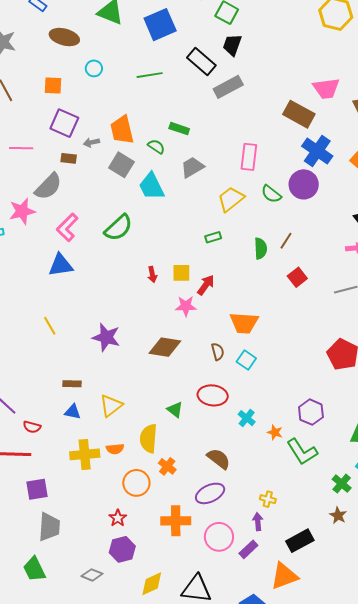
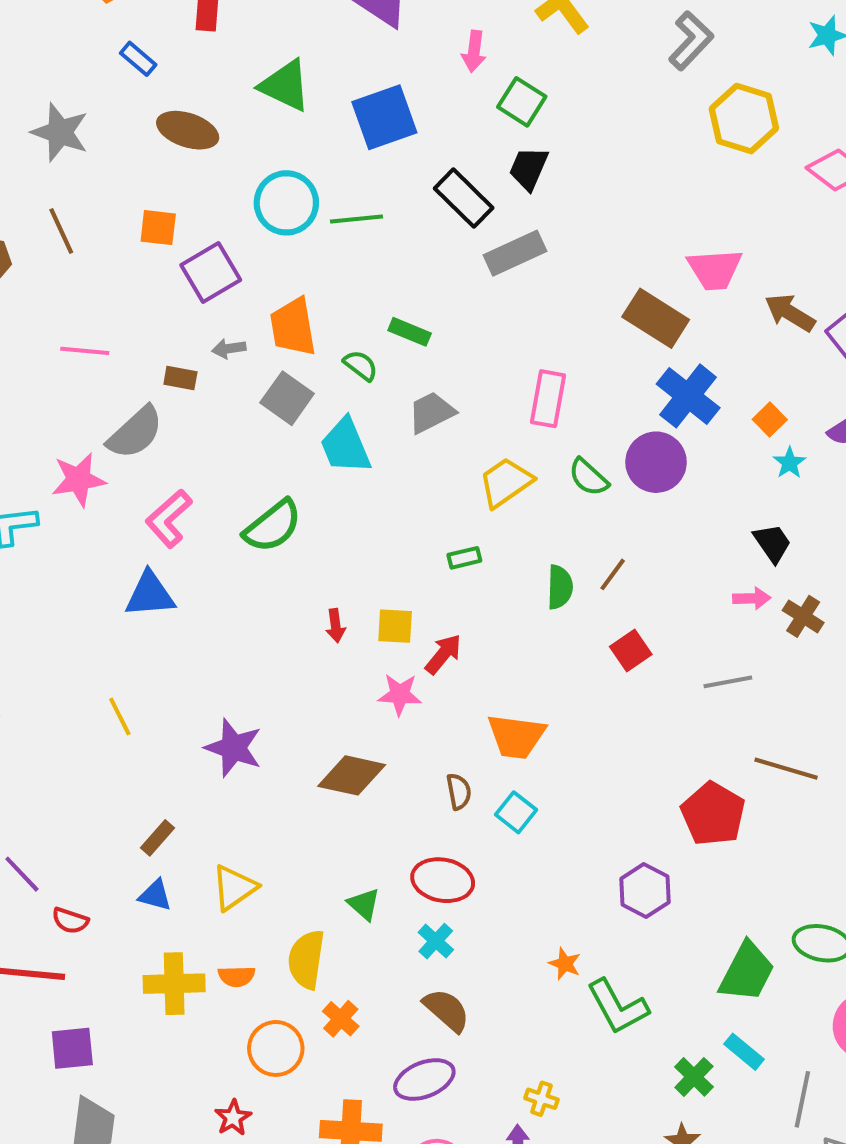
cyan circle: (94, 68) -> (286, 203), moved, size x1.8
purple square: (64, 123) -> (211, 272), moved, turned 32
brown rectangle: (72, 384) -> (158, 838), turned -54
purple hexagon: (311, 412) -> (645, 891), moved
cyan cross: (247, 418) -> (436, 941), moved

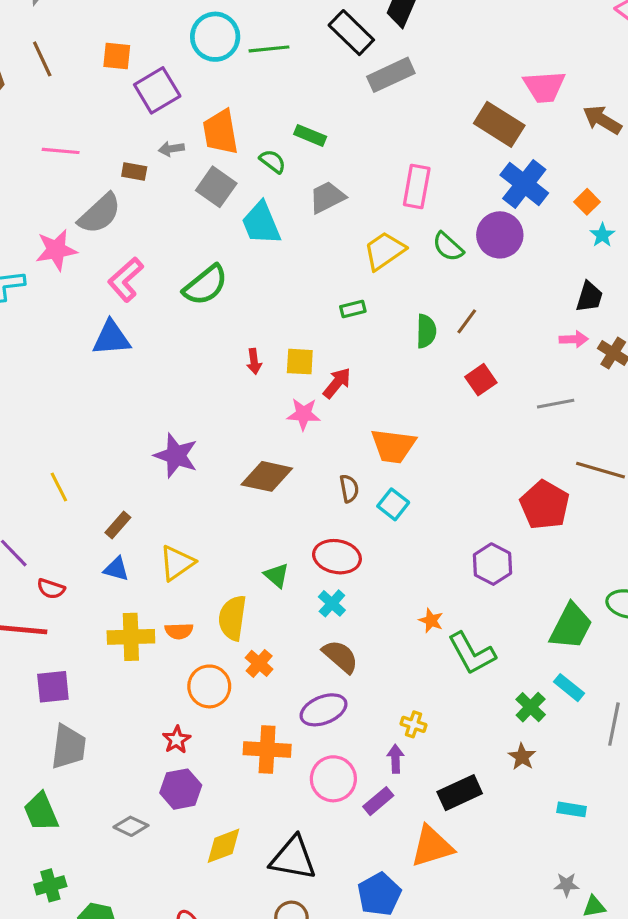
black trapezoid: (772, 543) -> (589, 297), turned 52
yellow line: (120, 717) -> (59, 487), moved

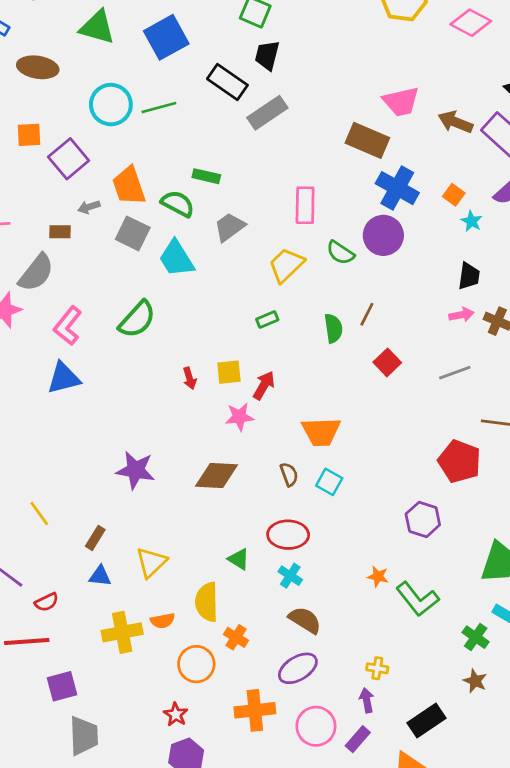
green semicircle: (273, 161) -> (178, 204), size x1.4
red semicircle: (51, 589) -> (47, 602), turned -35

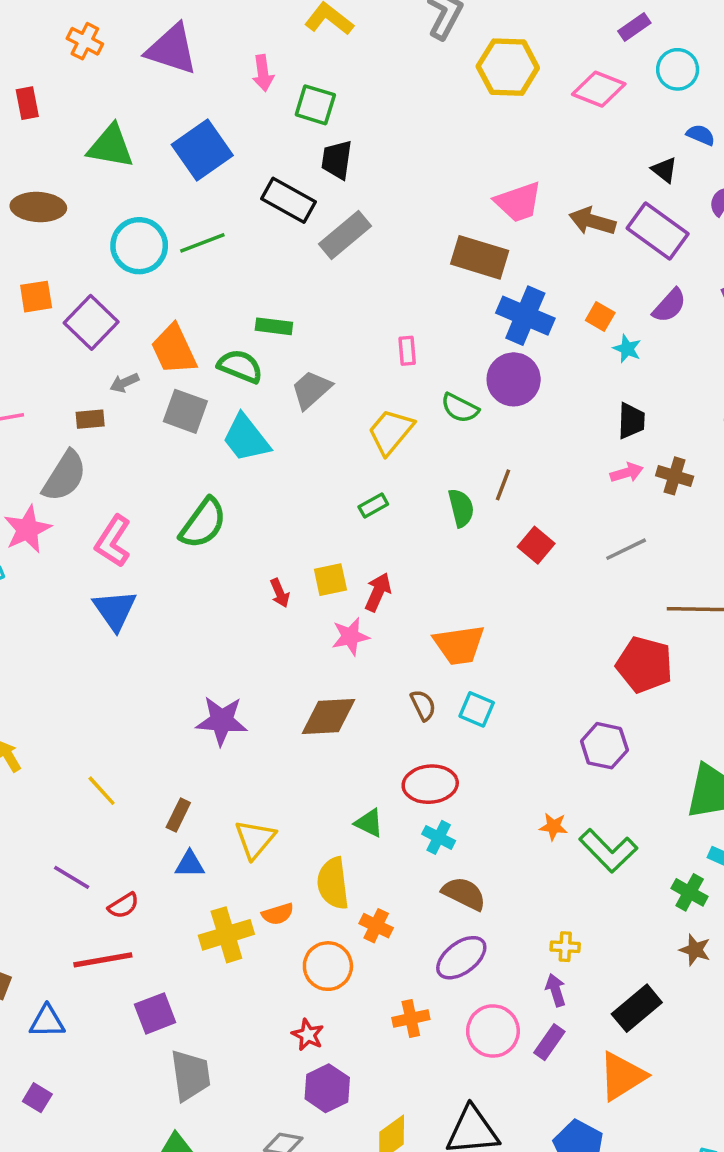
pink rectangle: (305, 205) -> (407, 351), size x0.6
blue triangle: (64, 378) -> (115, 610), turned -45
orange cross: (255, 710) -> (411, 1018), size x0.7

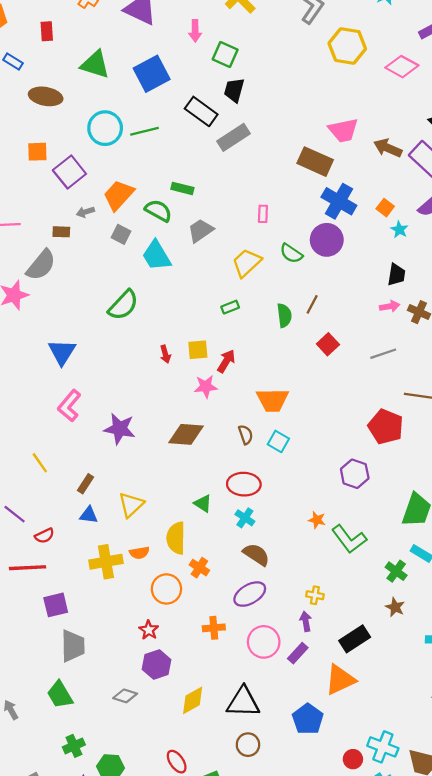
orange trapezoid: (174, 349) -> (119, 195), turned 60
gray square: (185, 411) -> (121, 234), size x0.7
pink L-shape: (113, 541) -> (69, 406), moved

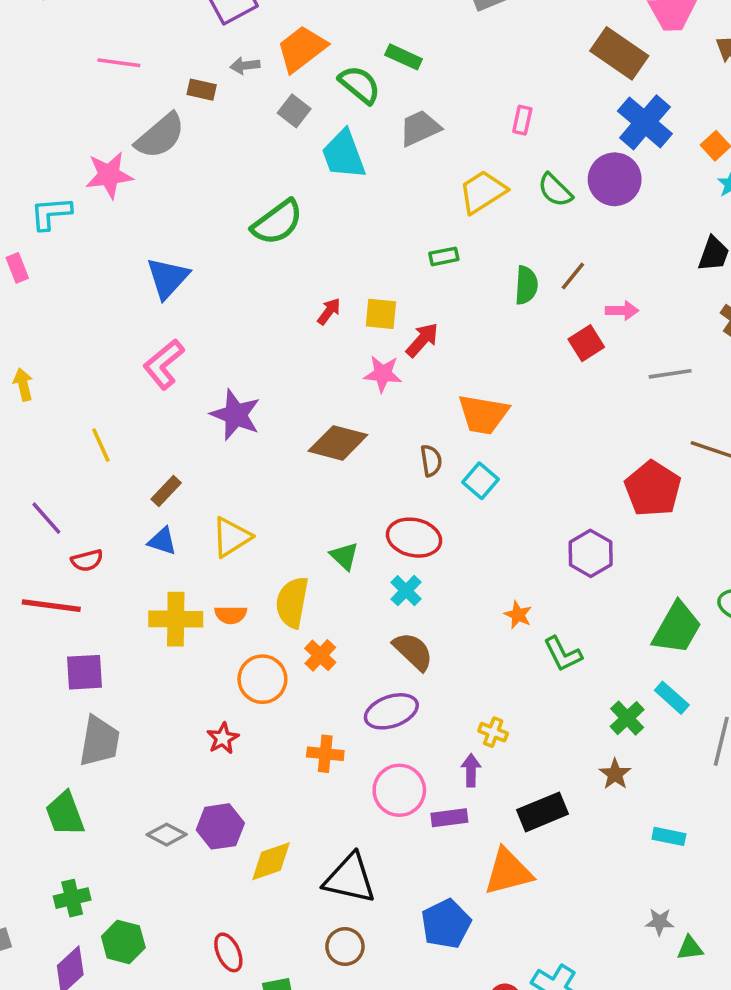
pink arrow: (390, 306) -> (622, 311), moved
red arrow: (165, 354) -> (329, 311), turned -138
green L-shape: (349, 539) -> (563, 654), size x0.7
purple rectangle: (298, 653) -> (449, 818), turned 30
purple hexagon: (157, 665) -> (220, 826), moved

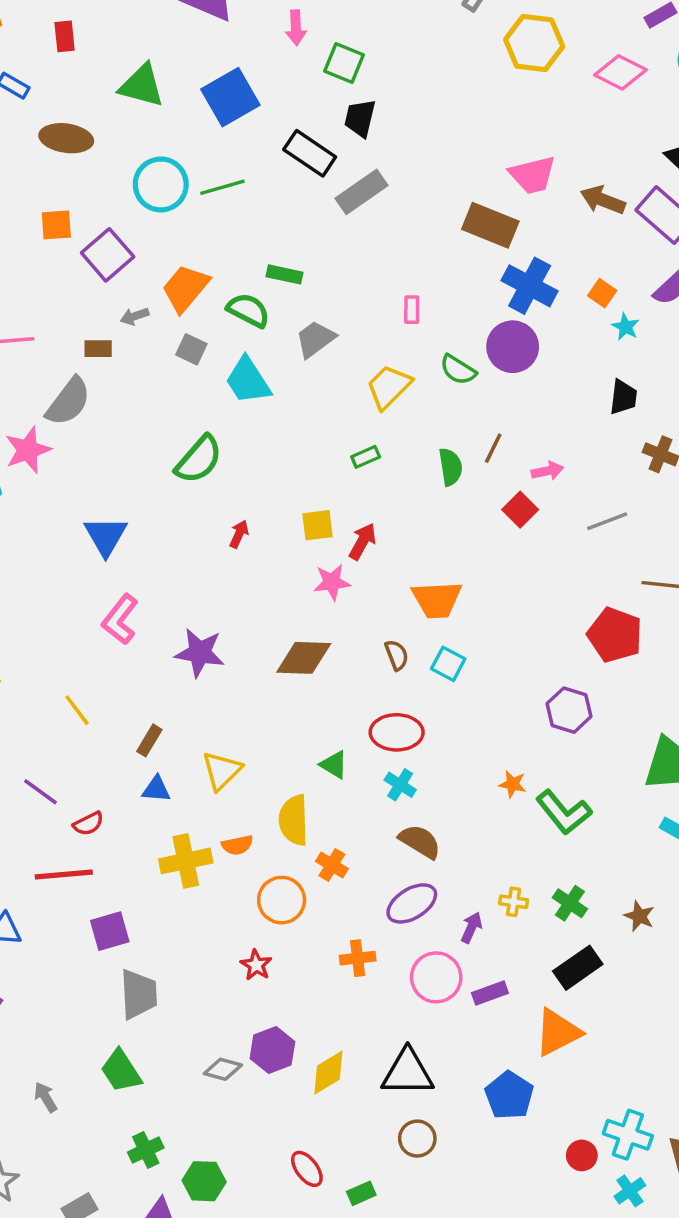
red arrow: (329, 311) -> (239, 534), moved
green L-shape: (563, 654) -> (564, 812), size x1.4
green cross: (627, 718) -> (570, 903), moved
purple arrow: (471, 770) -> (471, 928), moved, turned 36

